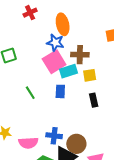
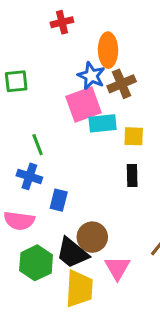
brown cross: (80, 55) -> (122, 84), moved, turned -36
blue rectangle: (60, 91) -> (59, 200), moved
blue cross: (54, 136) -> (29, 176), moved

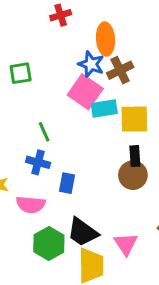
pink square: (83, 105) -> (85, 92), turned -32
yellow square: (134, 136) -> (134, 119), size x1.5
brown circle: (92, 237) -> (133, 175), moved

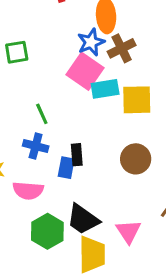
blue star: (91, 64) -> (91, 42), turned 30
black rectangle: (135, 156) -> (77, 155), moved

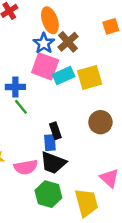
blue cross: (36, 146) -> (15, 87), moved
black trapezoid: (83, 219) -> (53, 163), moved

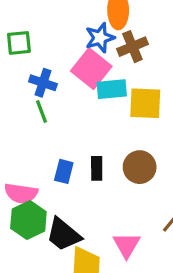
black rectangle: (55, 131) -> (97, 168), moved
black trapezoid: (53, 163) -> (64, 234), moved
green hexagon: (48, 194) -> (28, 220), moved

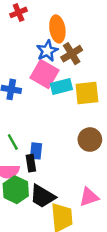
green line: (42, 111) -> (13, 142), moved
black rectangle: (97, 168) -> (31, 163), moved
pink triangle: (127, 245) -> (89, 197), turned 50

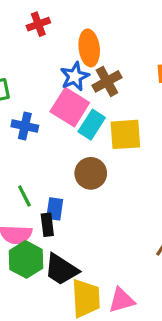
cyan rectangle: (61, 87) -> (92, 125), turned -45
brown circle: (90, 140) -> (91, 173), moved
pink triangle: (89, 197) -> (122, 300), moved

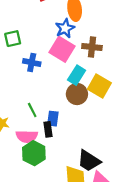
brown cross: (107, 81) -> (92, 47), moved, turned 36
cyan rectangle: (92, 125) -> (77, 75), moved
yellow square: (125, 134) -> (99, 86), moved, turned 35
black trapezoid: (61, 269) -> (89, 161), moved

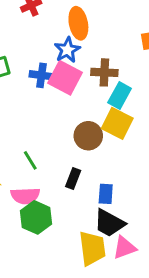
blue cross: (32, 62) -> (42, 75), moved
cyan rectangle: (77, 75) -> (120, 96), moved
blue rectangle: (53, 119) -> (106, 194), moved
black rectangle: (48, 129) -> (73, 179), moved, turned 32

